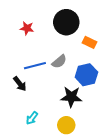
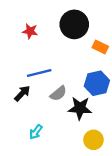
gray semicircle: (59, 62) -> (58, 93), moved
black arrow: (20, 84) -> (22, 93), turned -98
yellow circle: (66, 125) -> (93, 140), moved

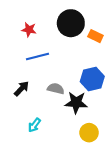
orange rectangle: (100, 47) -> (95, 36), moved
blue line: (39, 73) -> (38, 56), moved
gray semicircle: (58, 93) -> (56, 89), turned -126

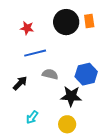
orange rectangle: (95, 36) -> (89, 21), moved, turned 56
gray semicircle: (56, 89) -> (50, 74), moved
yellow circle: (89, 133) -> (67, 124), moved

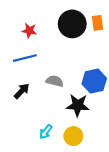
blue line: (35, 53) -> (25, 58), moved
cyan arrow: (32, 117) -> (46, 132), moved

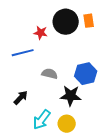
red star: (29, 31) -> (41, 33), moved
black arrow: (22, 91) -> (21, 98), moved
cyan arrow: (46, 132) -> (42, 120), size x1.5

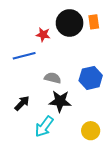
black star: (71, 96) -> (60, 101), moved
yellow circle: (67, 124) -> (91, 131), moved

